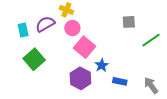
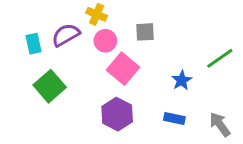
gray square: (129, 22) -> (145, 32), moved
blue star: (102, 65) -> (182, 80), moved

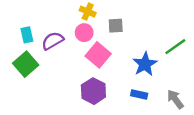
yellow cross: (97, 14) -> (88, 12), moved
purple semicircle: (66, 35) -> (53, 41), moved
blue star: (182, 80) -> (145, 64), size x1.5
green square: (50, 86) -> (26, 64), moved

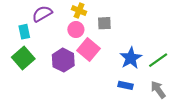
purple semicircle: (53, 41) -> (42, 14), moved
green line: (175, 47) -> (158, 60), moved
purple hexagon: (93, 91) -> (63, 60), moved

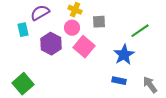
green square: (23, 58) -> (23, 84), moved
purple hexagon: (63, 60) -> (51, 44), moved
green line: (158, 60) -> (140, 31), moved

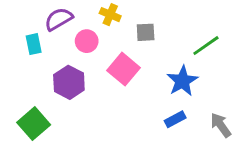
pink circle: (72, 28) -> (87, 41), moved
purple hexagon: (51, 44) -> (69, 82), moved
blue rectangle: (119, 81) -> (175, 119), turned -40

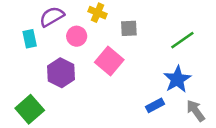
blue star: (182, 81) -> (177, 79), moved

